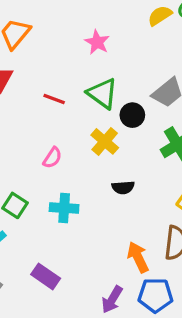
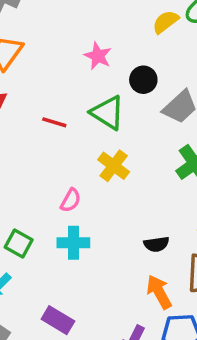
black circle: (132, 115) -> (143, 80), moved
pink semicircle: (52, 158) -> (71, 200), moved
black semicircle: (123, 187) -> (156, 244), moved

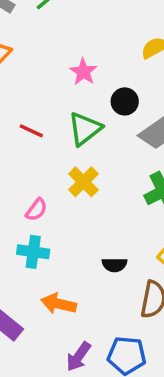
green triangle: (107, 113) -> (85, 129), turned 42
orange arrow: (159, 292) -> (59, 304), moved, turned -56

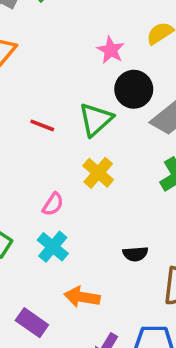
pink star: (83, 72) -> (111, 50), moved
black circle: (125, 101) -> (134, 89), size x1.4
cyan cross: (33, 252) -> (53, 247), turned 36

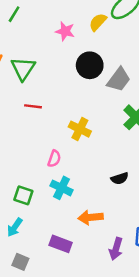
pink star: (111, 50) -> (65, 31), moved
green triangle: (96, 120) -> (23, 69), moved

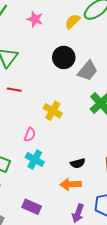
pink star: (65, 31) -> (35, 19), moved
black semicircle: (120, 178) -> (78, 163), moved
orange arrow: (90, 217) -> (71, 184), moved

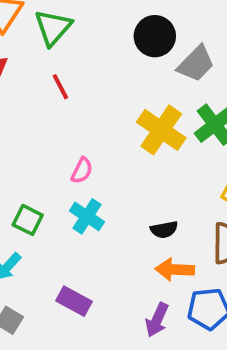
red line: (14, 90) -> (60, 87), turned 48
yellow cross: (53, 111) -> (161, 130), moved, size x1.4
orange arrow: (71, 184) -> (175, 270), moved

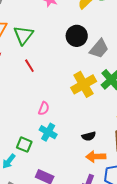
yellow cross: (161, 130) -> (84, 84), turned 30
green square: (28, 220) -> (24, 145), moved

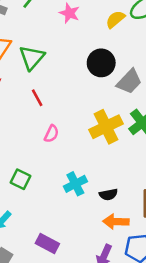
pink semicircle: (44, 108) -> (51, 134), moved
cyan cross: (48, 132) -> (75, 184), moved, turned 30
green square: (24, 145) -> (20, 179), moved

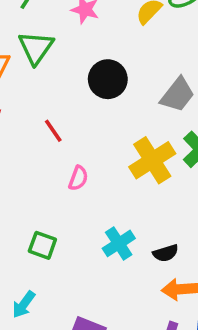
green triangle: (32, 57) -> (36, 48), moved
black circle: (101, 63) -> (108, 79), moved

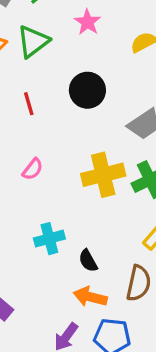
red line: (53, 131) -> (29, 104), moved
black semicircle: (166, 253) -> (88, 261), turned 60

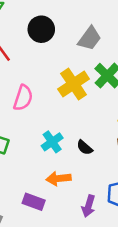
pink semicircle: (33, 169) -> (23, 98), size x1.5
orange arrow: (90, 297) -> (59, 179), moved

